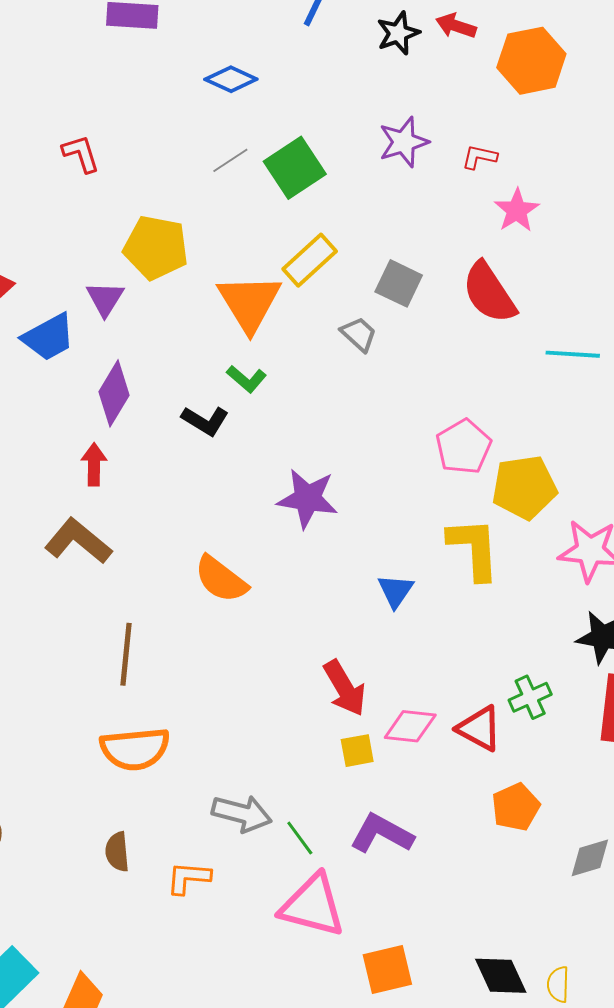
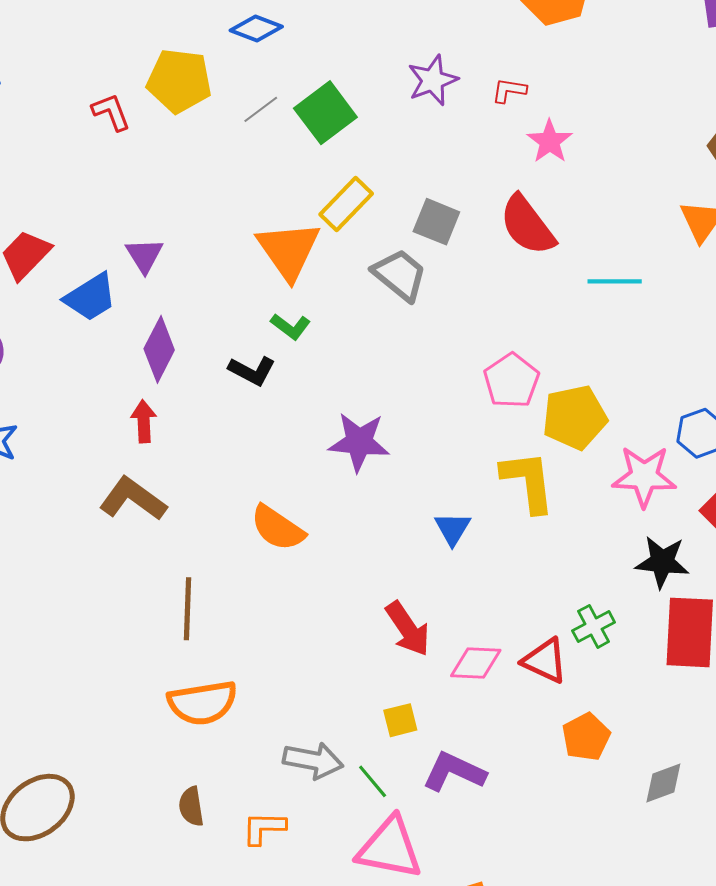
yellow pentagon: (156, 248) -> (179, 81), moved
gray trapezoid: (359, 334) -> (400, 275), size x1.5
yellow square: (357, 751) -> (400, 720), moved

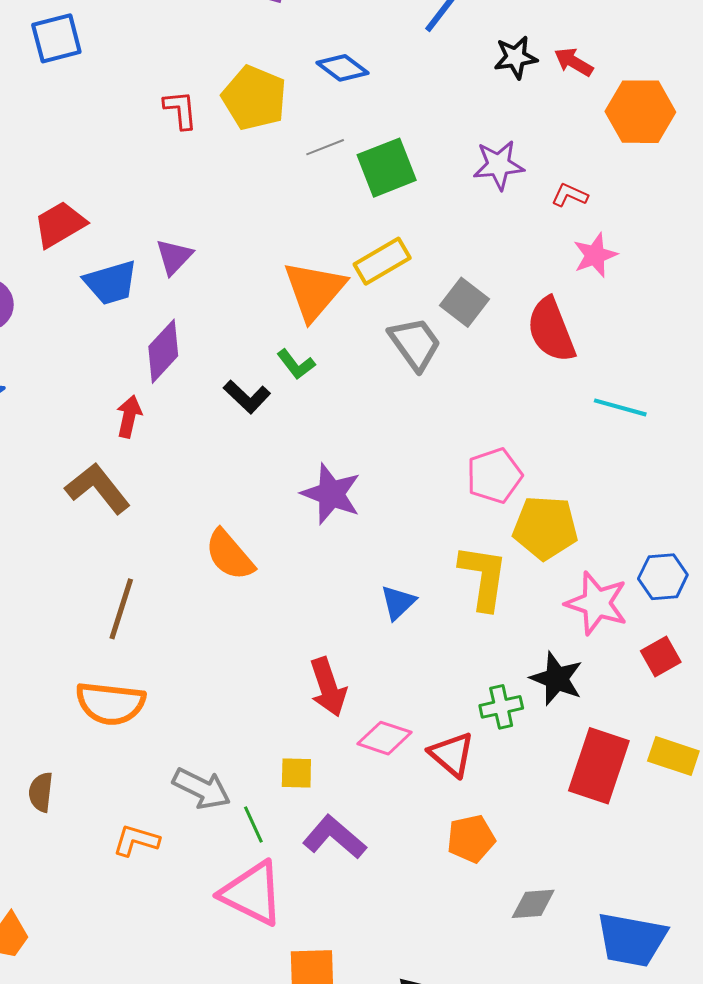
black star: (662, 562) -> (557, 679), moved
green cross: (594, 626) -> (501, 707), moved
brown semicircle: (191, 806) -> (41, 792), moved

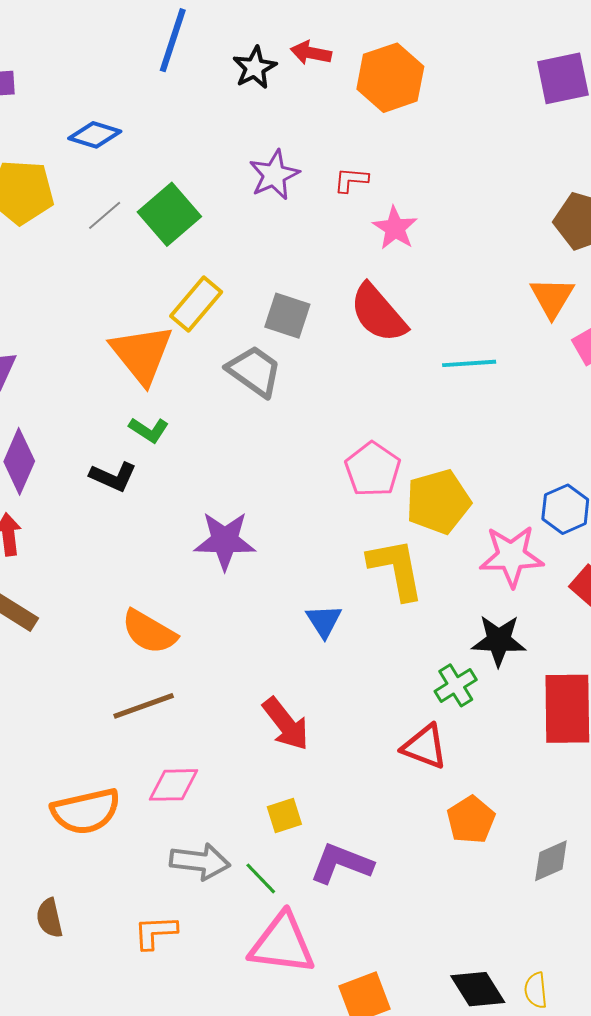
brown line: (121, 609) -> (144, 706), moved, turned 72
pink diamond: (384, 738) -> (174, 785), moved

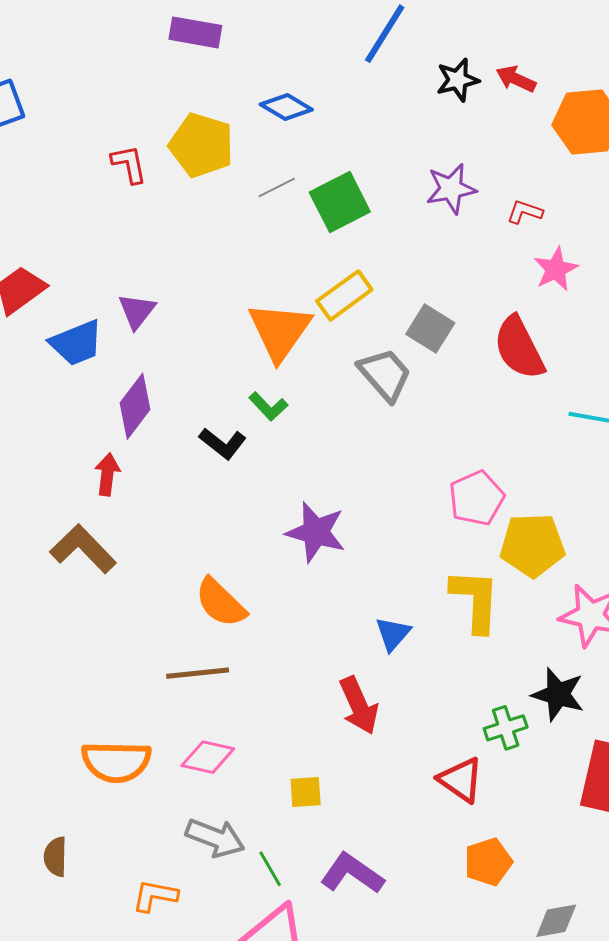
red arrow: (286, 724) -> (359, 705), moved
yellow square: (284, 816) -> (306, 792), moved

